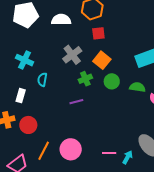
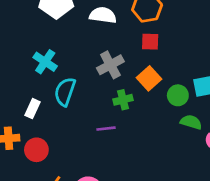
cyan semicircle: (42, 80) -> (65, 92), size x1.5
green circle: (112, 81) -> (178, 95), moved

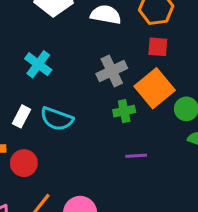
orange square: (149, 78) -> (155, 88), size x1.4
cyan semicircle: (65, 92) -> (57, 119), moved, turned -92
purple line: (106, 129) -> (136, 156), moved

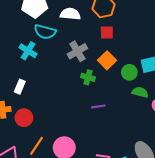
orange square: (155, 88) -> (107, 60), size x0.7
green cross: (124, 111) -> (88, 77), turned 32
cyan semicircle: (57, 119) -> (45, 32), moved

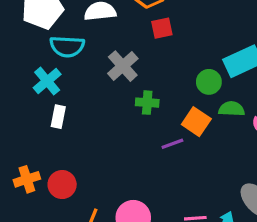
cyan cross: (28, 51) -> (47, 81), turned 30
orange square: (107, 60) -> (196, 122), moved
white rectangle: (20, 87) -> (58, 117), moved

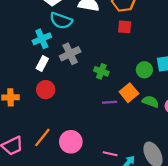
gray cross: (123, 66) -> (70, 54), moved
green semicircle: (232, 109) -> (150, 102), moved
red circle: (62, 185) -> (46, 90), moved

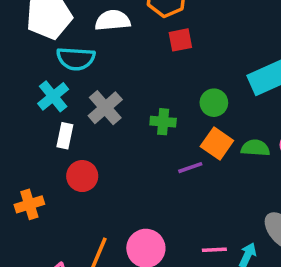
green circle: (144, 70) -> (214, 103), moved

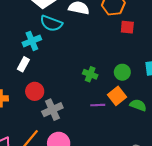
red square: (180, 40) -> (127, 27), moved
gray cross: (105, 108) -> (52, 110), moved
white rectangle: (65, 136) -> (23, 64), moved

